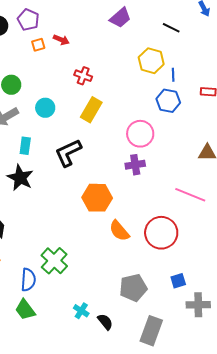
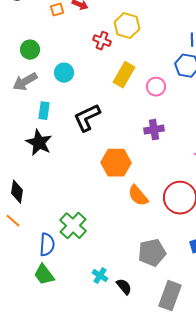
yellow hexagon: (151, 61) -> (127, 26), moved
yellow rectangle: (91, 110) -> (124, 75), moved
pink circle: (140, 134) -> (156, 87), moved, size x0.7

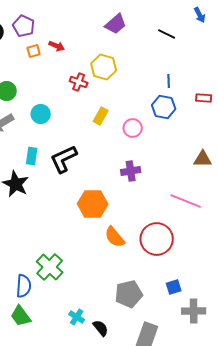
yellow rectangle: (124, 75) -> (101, 116), size x0.7
cyan rectangle: (44, 111) -> (32, 156), moved

